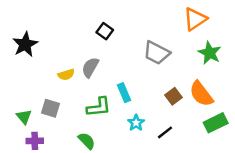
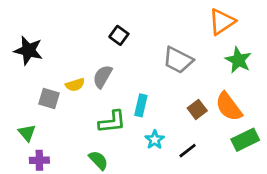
black star: (25, 44) -> (28, 50), turned -30
cyan rectangle: (124, 93) -> (141, 105), turned 36
gray square: (50, 108) -> (49, 98), moved

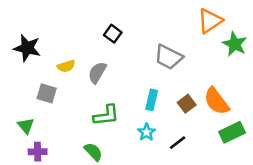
green star: (238, 60) -> (235, 44), moved
yellow semicircle: (75, 85) -> (66, 66), moved
cyan rectangle: (141, 105) -> (152, 100), moved

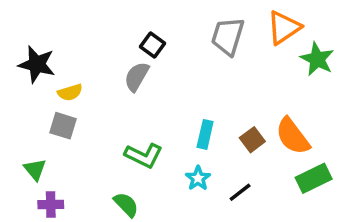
gray trapezoid: (169, 57) -> (228, 36), moved, turned 80
yellow semicircle: (66, 66) -> (70, 92), moved
gray semicircle: (97, 73) -> (137, 77), moved
green L-shape: (106, 115) -> (144, 155), turned 32

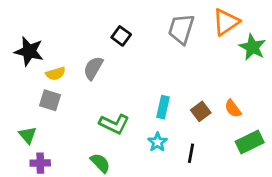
gray semicircle: (137, 77) -> (93, 68), moved
orange semicircle: (293, 136) -> (233, 109), size x0.6
black line: (240, 192) -> (191, 153), turned -42

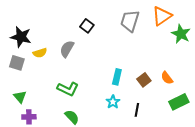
gray square: (50, 100) -> (17, 63), moved
green L-shape: (114, 124) -> (68, 89), moved

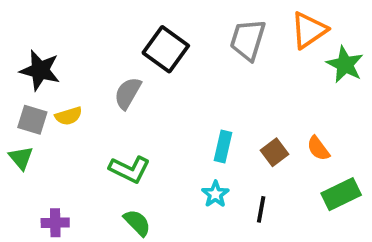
black square: (87, 26) -> (166, 49), size x1.6
yellow semicircle: (40, 53) -> (69, 116), moved
green triangle: (20, 97) -> (21, 158), moved

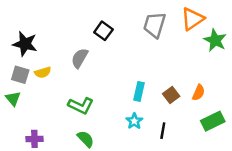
black square: (166, 49) -> (103, 31), size x0.7
orange semicircle: (318, 148) -> (198, 93), turned -119

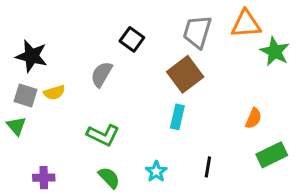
orange triangle: (193, 19) -> (246, 24), turned 30
brown square: (171, 95) -> (185, 74), moved, size x1.6
cyan star: (134, 121) -> (156, 172), moved

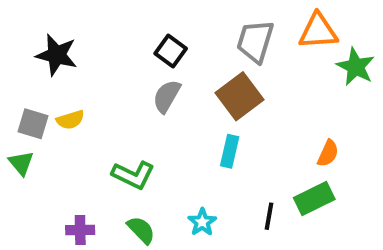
black star: (32, 56) -> (57, 55), moved
gray semicircle: (101, 74) -> (167, 96), moved
green rectangle: (272, 155) -> (314, 199), moved
purple cross: (44, 178) -> (80, 230), moved

